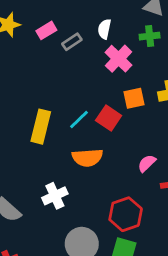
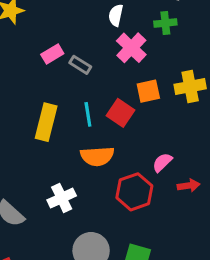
pink rectangle: (46, 30) -> (52, 54), moved
gray rectangle: (72, 42) -> (80, 65), moved, turned 66
cyan line: (79, 119) -> (88, 114), turned -55
red hexagon: (126, 214) -> (134, 192), moved

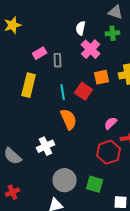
gray rectangle: (80, 65) -> (58, 60), turned 56
yellow rectangle: (46, 122) -> (29, 85), moved
orange semicircle: (97, 156) -> (69, 119), turned -110
red hexagon: (134, 192) -> (109, 152), moved

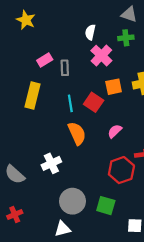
yellow star: (13, 25) -> (26, 20), moved, turned -30
pink semicircle: (111, 123) -> (115, 131), moved

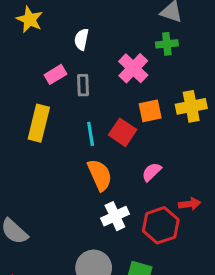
white semicircle: (90, 32) -> (81, 39), moved
white cross: (51, 163) -> (115, 216), moved

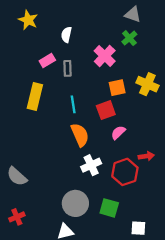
green cross: (167, 44) -> (129, 38), turned -35
yellow cross: (191, 106) -> (147, 84), turned 35
red square: (123, 132) -> (106, 110), moved, turned 36

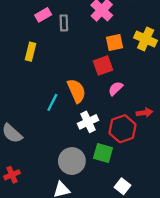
yellow rectangle: (35, 97) -> (30, 52), size x0.7
cyan line: (73, 104) -> (52, 102), moved, turned 36
green square: (109, 208) -> (103, 153), moved
white square: (138, 228) -> (123, 186), moved, turned 35

